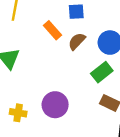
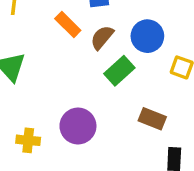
green rectangle: (102, 72) -> (119, 71), moved

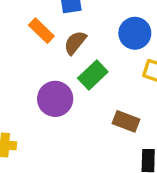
blue circle: (147, 36) -> (135, 33), moved
purple circle: (78, 126) -> (55, 99), moved

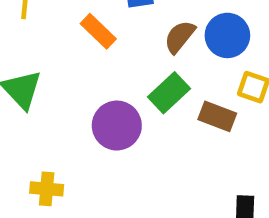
brown semicircle: (75, 43) -> (180, 37), moved
brown rectangle: (126, 121) -> (217, 116), moved

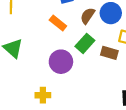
orange rectangle: (98, 31) -> (58, 23), moved
yellow cross: (47, 189) -> (43, 95), moved

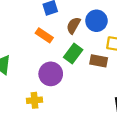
yellow cross: (43, 95) -> (35, 100), moved

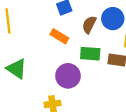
green rectangle: (73, 54) -> (90, 54), turned 60

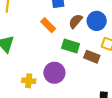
purple circle: (68, 76) -> (54, 73), moved

